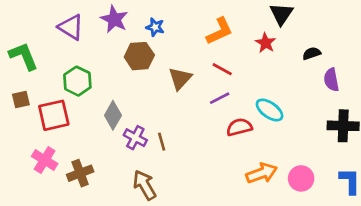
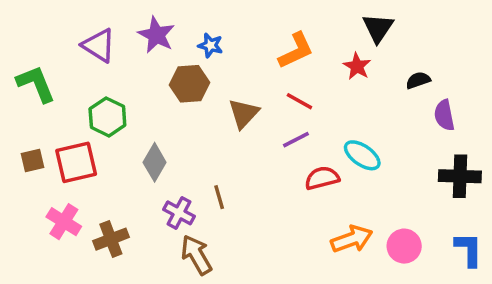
brown square: (21, 99) -> (32, 161), moved
purple cross: (135, 138) -> (179, 213), moved

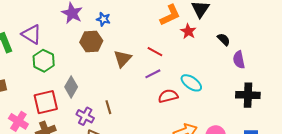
purple triangle: (99, 45) -> (32, 34), moved
orange L-shape: (296, 51) -> (170, 15), moved
black semicircle: (418, 80) -> (224, 39), turned 64
red square: (76, 162) -> (46, 102), moved

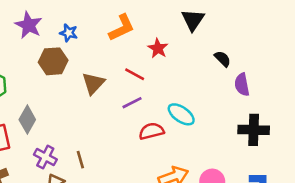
orange L-shape: (170, 15) -> (122, 28), moved
red star: (188, 31) -> (158, 48), moved
brown line: (108, 107) -> (80, 160), moved

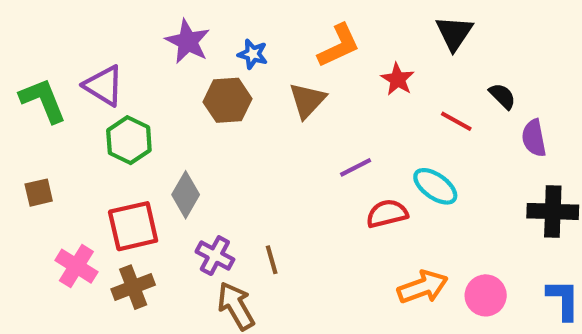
red line: (135, 74) -> (456, 121), moved
brown triangle: (93, 83) -> (307, 100), moved

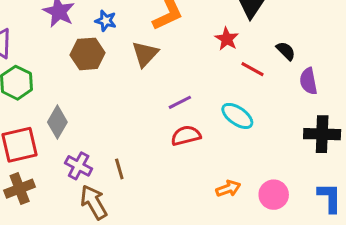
red star: (397, 79) -> (227, 39), moved
red semicircle: (387, 214) -> (186, 136), moved
orange arrow: (423, 287) -> (228, 189), size x0.7

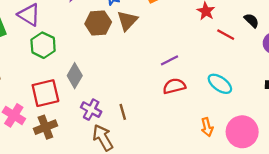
brown triangle: (145, 54) -> (127, 21), moved
cyan ellipse: (237, 116) -> (220, 84), moved
orange arrow: (228, 189) -> (207, 127), turned 96
pink circle: (274, 195) -> (242, 132), size x1.4

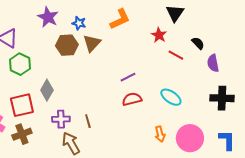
purple cross: (91, 110) -> (61, 119), turned -30

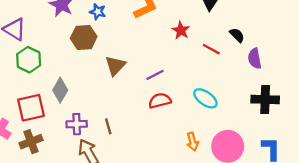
red star: (159, 35) -> (181, 30), moved
brown triangle: (92, 43) -> (115, 66), moved

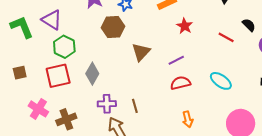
red star: (181, 30) -> (185, 26), moved
red square: (31, 108) -> (58, 76), moved
orange arrow: (193, 142) -> (188, 119), moved

